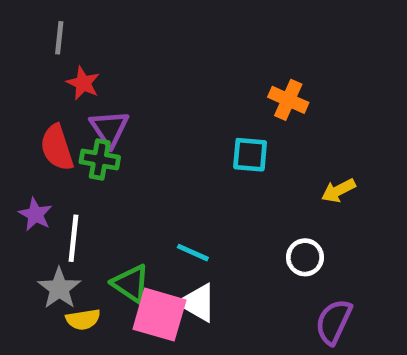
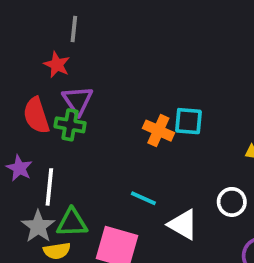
gray line: (59, 38) -> (74, 29), moved
orange cross: (288, 100) -> (158, 131), moved
green triangle: (131, 284) -> (72, 223), moved, turned -36
white triangle: (198, 303) -> (183, 225), moved

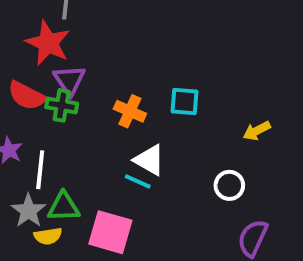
red star: (57, 65) -> (48, 43), size x1.6
red semicircle: (36, 115) -> (27, 96), turned -45
orange cross: (158, 131) -> (130, 111), moved
white triangle: (183, 225) -> (149, 160), moved

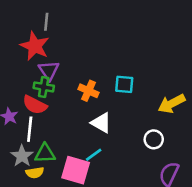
red semicircle: (27, 96) -> (35, 105), moved
yellow arrow: (257, 131) -> (172, 104), size x1.5
cyan line: (138, 181) -> (94, 155), moved, turned -60

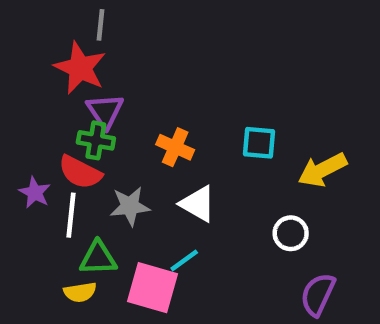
cyan square: (124, 84) -> (259, 143), moved
gray star: (22, 156) -> (130, 206), moved, turned 30

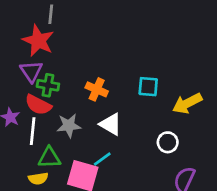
purple triangle: (105, 111) -> (31, 71), moved

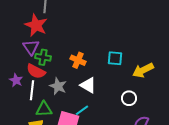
gray star: (69, 126) -> (58, 86), turned 30

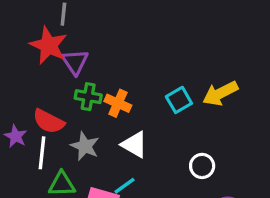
purple triangle: (31, 47) -> (75, 62), moved
green cross: (43, 57) -> (88, 97), moved
cyan square: (115, 58) -> (179, 100), turned -35
yellow arrow: (143, 70) -> (220, 93), moved

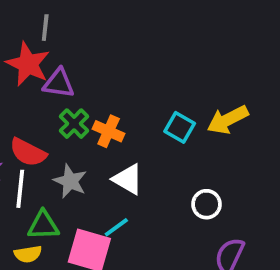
purple triangle: (75, 62) -> (59, 83), turned -48
green cross: (88, 97) -> (74, 124), turned 35
cyan square: (179, 100) -> (180, 127), turned -30

